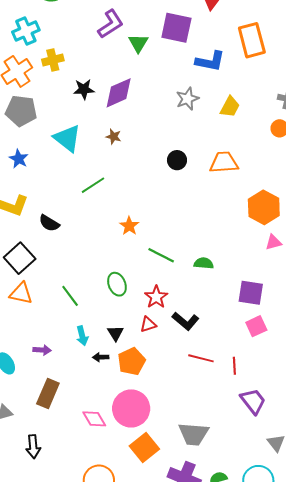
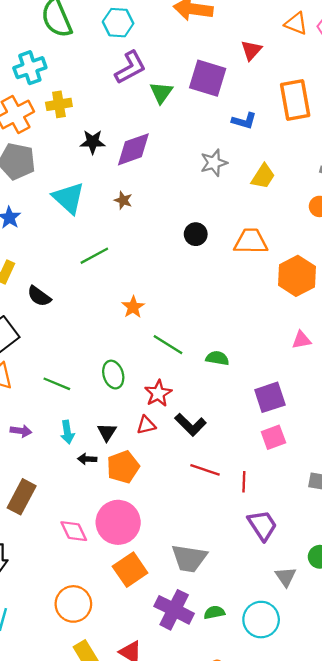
blue L-shape: (210, 61) -> (244, 121), size x0.7
orange hexagon: (264, 207) -> (297, 276), moved
purple square: (251, 293) -> (270, 397), turned -32
green line: (70, 296) -> (57, 384), turned -35
purple arrow: (42, 350) -> (21, 431), moved

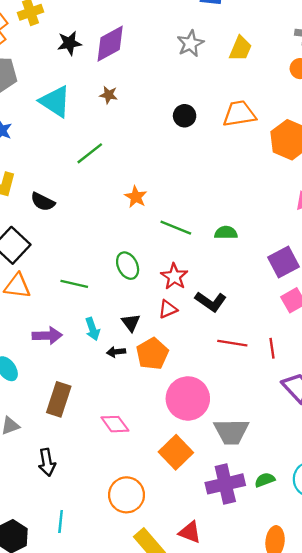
purple arrow: (21, 431) -> (47, 336), size x1.4
pink circle: (118, 522) -> (188, 398), moved
purple cross: (174, 610) -> (225, 484), turned -30

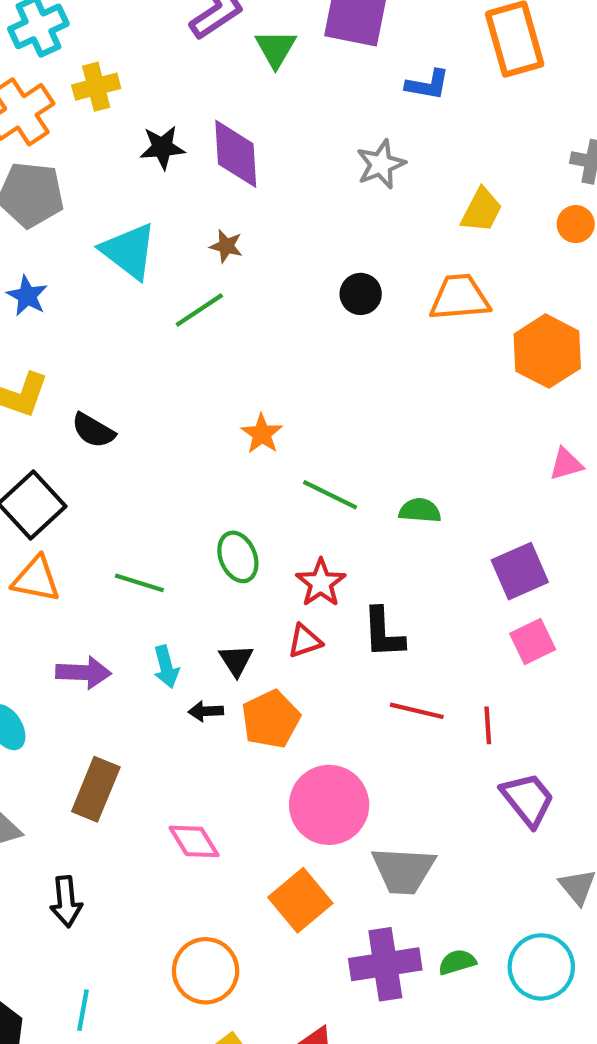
purple diamond: (110, 44) -> (236, 154), turned -69
yellow trapezoid: (241, 49) -> (482, 210), moved
green line: (90, 153) -> (199, 310), moved
black L-shape: (211, 302) -> (383, 633), turned 48

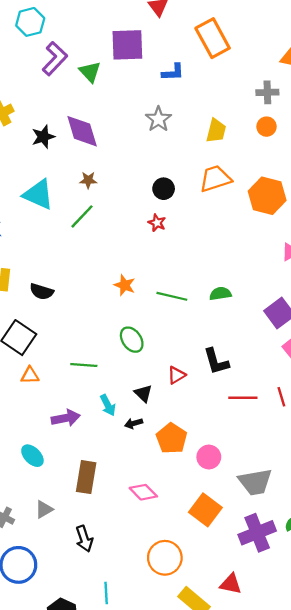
orange star: (262, 434) -> (125, 285), moved
orange triangle: (36, 579) -> (30, 375), size x0.7
red star: (321, 583) -> (157, 223), moved, size x0.7
orange pentagon: (271, 719) -> (172, 438), moved
pink circle: (329, 805) -> (209, 457), size x0.6

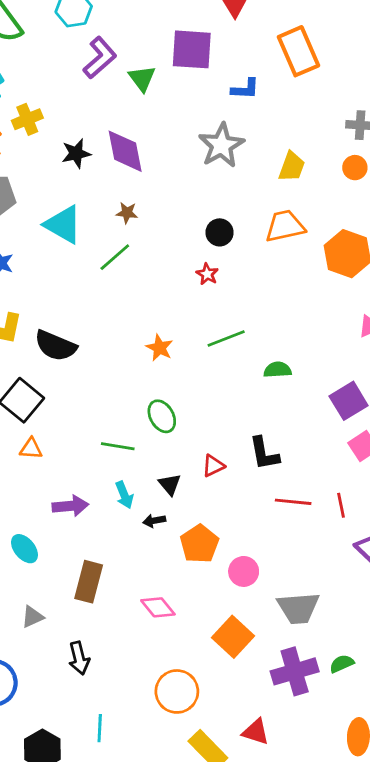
gray star: (158, 119) -> (221, 145), size x1.4
black semicircle: (42, 292) -> (56, 346), size x1.4
green line: (172, 296) -> (226, 339), moved, turned -40
green line: (84, 365) -> (118, 446), moved

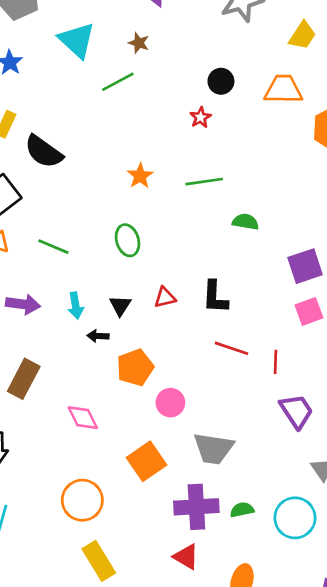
green line: (118, 446) -> (53, 247), moved
red triangle: (256, 732) -> (186, 557), moved

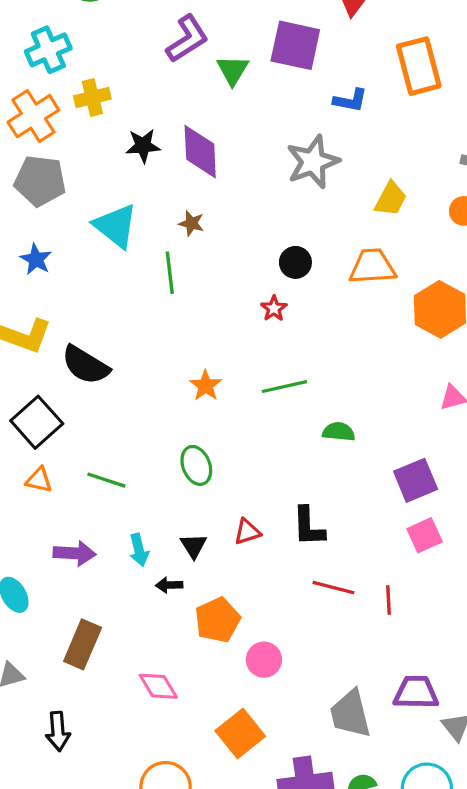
green line: (118, 82) -> (170, 273), turned -64
purple trapezoid: (296, 411) -> (416, 692), moved, turned -51
gray trapezoid: (213, 448) -> (350, 714), moved, turned 72

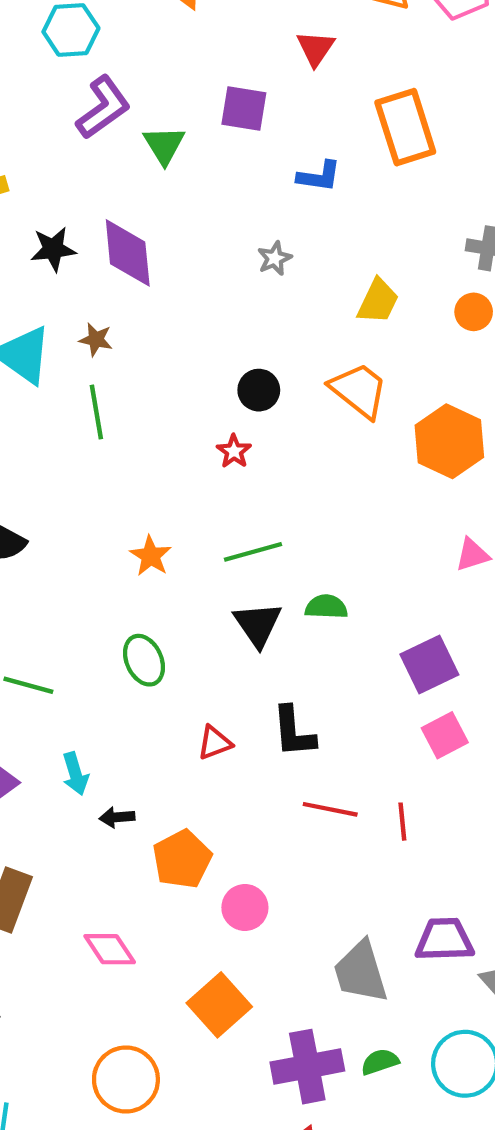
purple square: (295, 45) -> (244, 109), size x0.7
gray star: (313, 162) -> (275, 258), size x0.5
brown star: (191, 223) -> (96, 340), moved
orange trapezoid: (372, 267) -> (359, 390), turned 45
black triangle: (194, 546) -> (258, 624), moved, size x1.4

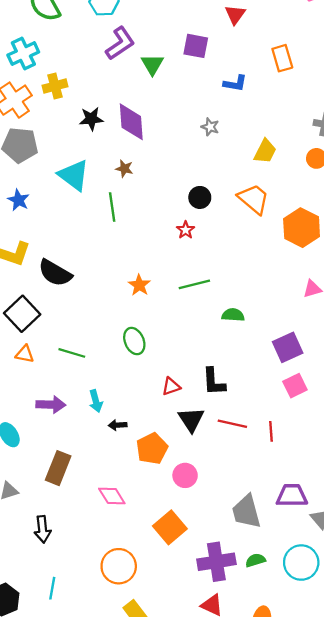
orange rectangle: (405, 127) -> (282, 58), size x0.7
gray star: (275, 258) -> (210, 127), turned -30
brown star: (96, 340) -> (124, 169), moved
black triangle: (258, 624) -> (191, 420), moved

